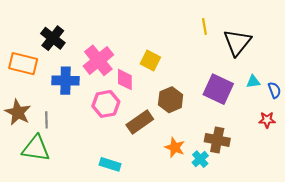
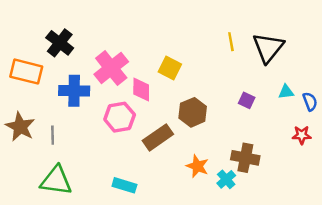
yellow line: (204, 27) -> (231, 42), moved
purple square: (218, 89) -> (247, 100), size x0.5
green triangle: (36, 148) -> (56, 181), moved

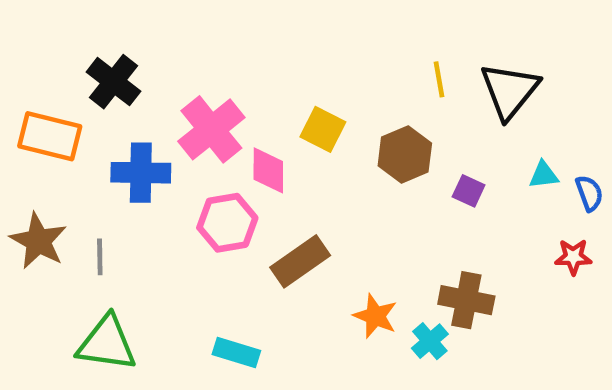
brown hexagon: (193, 112) -> (405, 154), moved

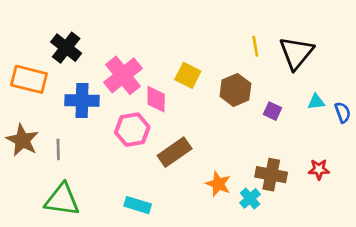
red star: (573, 257) -> (319, 169), moved

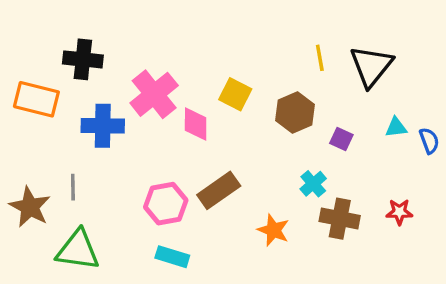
black cross: (66, 48) -> (83, 59), turned -32
pink hexagon: (132, 130) -> (166, 204), moved
brown star: (22, 140) -> (30, 207), moved
cyan cross: (250, 198) -> (313, 184), moved

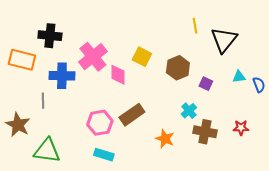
yellow line: (320, 58) -> (195, 26), moved
gray line: (73, 187) -> (43, 101), moved

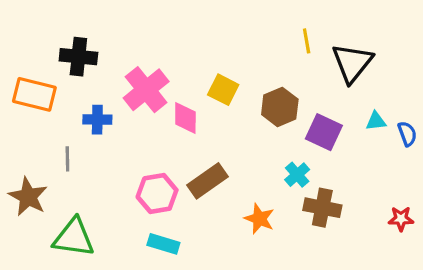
blue cross: (62, 76) -> (97, 120), size x0.7
purple square: (206, 84) -> (324, 132), size x1.6
red star: (241, 128) -> (401, 219), moved

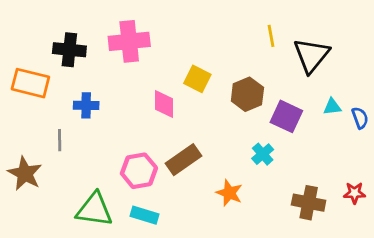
pink cross: (146, 90) -> (129, 41), moved, turned 33
brown cross: (322, 208) -> (309, 203), moved
green triangle: (74, 238) -> (94, 210), moved

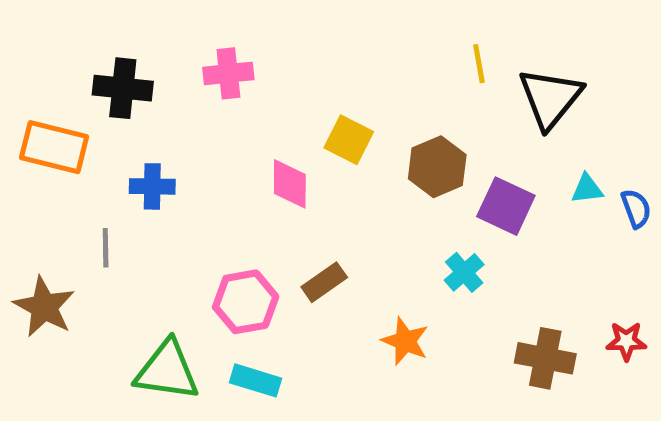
pink cross: (129, 41) -> (228, 73), size x0.7
brown rectangle: (183, 160) -> (324, 282), size x0.7

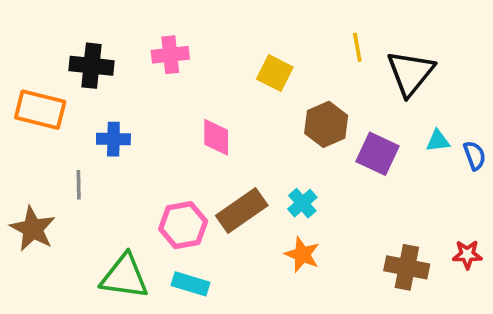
yellow square: (349, 140) -> (275, 73), moved
cyan cross: (464, 272) -> (302, 203), moved
brown rectangle: (324, 282) -> (242, 211), size x1.5

